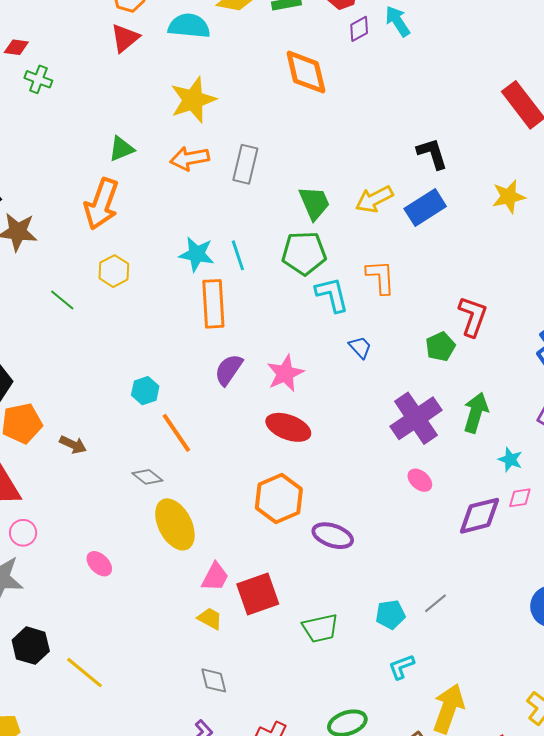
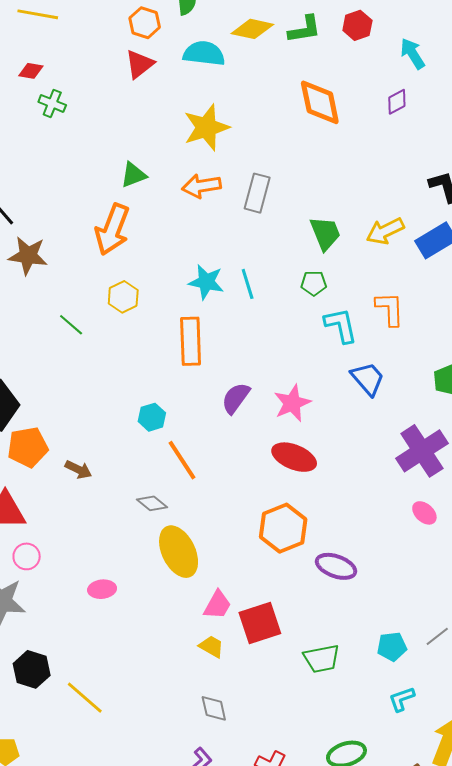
purple diamond: (359, 29) -> (397, 102), moved
green pentagon: (304, 253) -> (314, 283), size x0.6
orange rectangle: (213, 304) -> (191, 341), moved
blue trapezoid: (360, 347) -> (368, 379), size x1.5
pink ellipse: (99, 564) -> (102, 589), turned -52

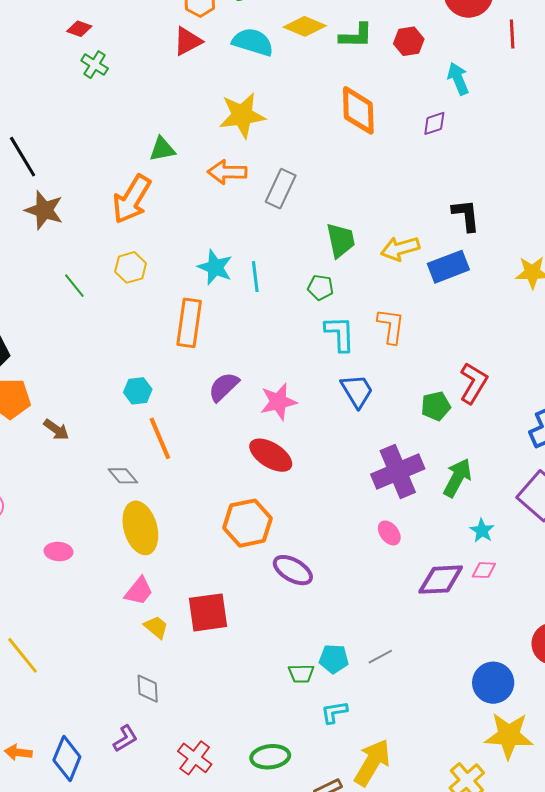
pink trapezoid: (217, 605) -> (139, 591), moved
green trapezoid: (322, 659) -> (301, 674), moved, size x0.7

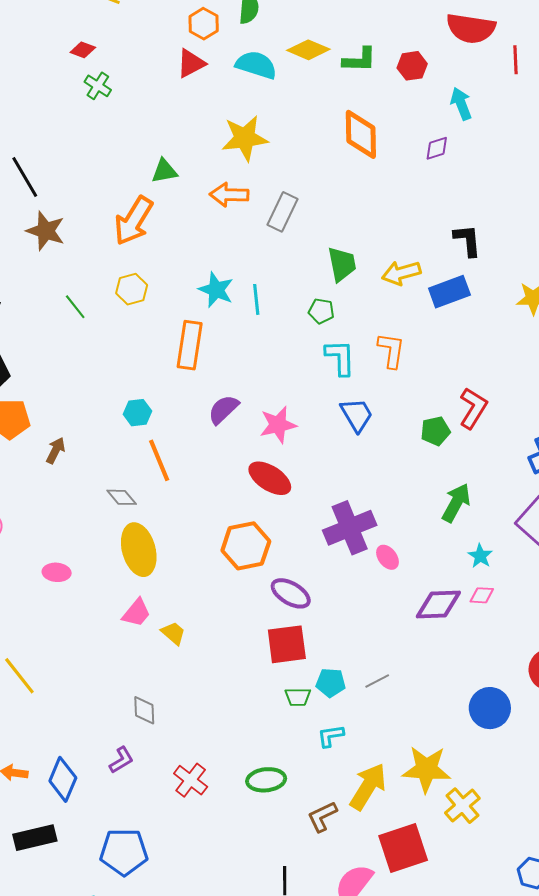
brown arrow: (56, 430) -> (56, 450), turned -100
purple cross: (398, 472) -> (350, 528), moved
red square: (208, 612) -> (287, 644), moved
yellow trapezoid: (156, 627) -> (173, 633), moved
yellow star: (509, 736) -> (426, 769), moved

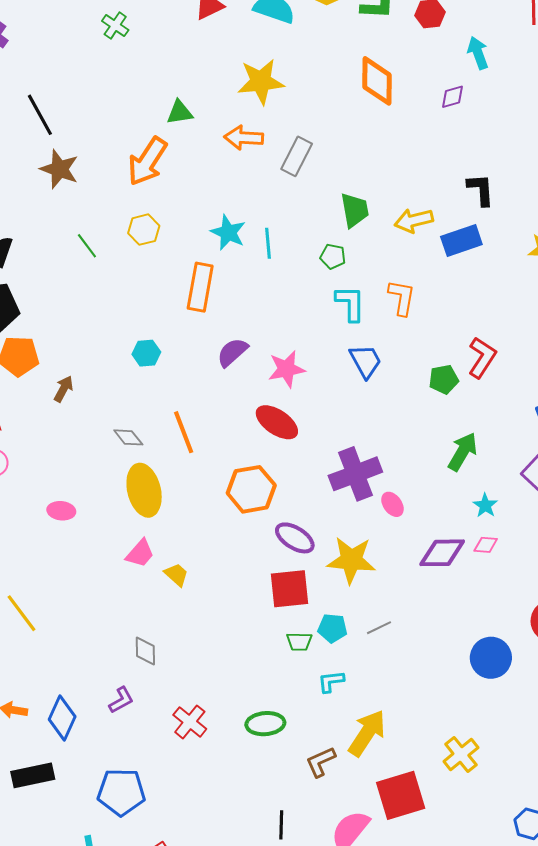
orange line: (159, 460) -> (184, 432), moved
yellow star: (426, 769) -> (351, 560), moved

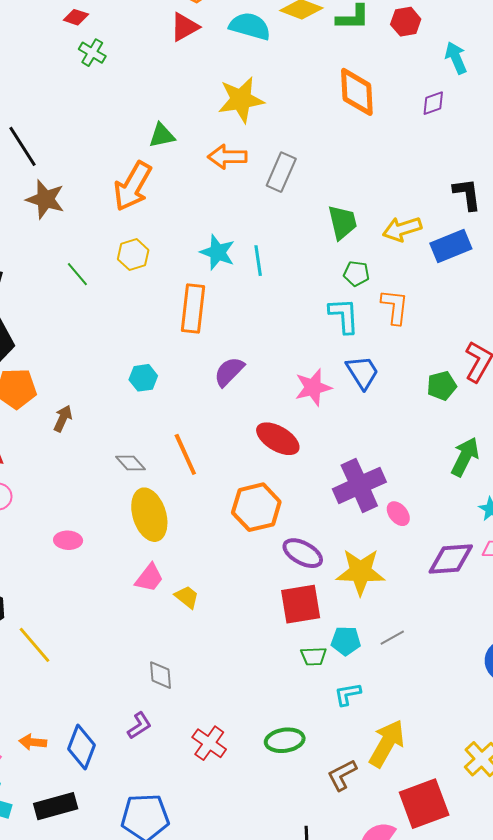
green pentagon: (333, 256) -> (356, 274), moved
pink star: (287, 369) -> (313, 387), moved

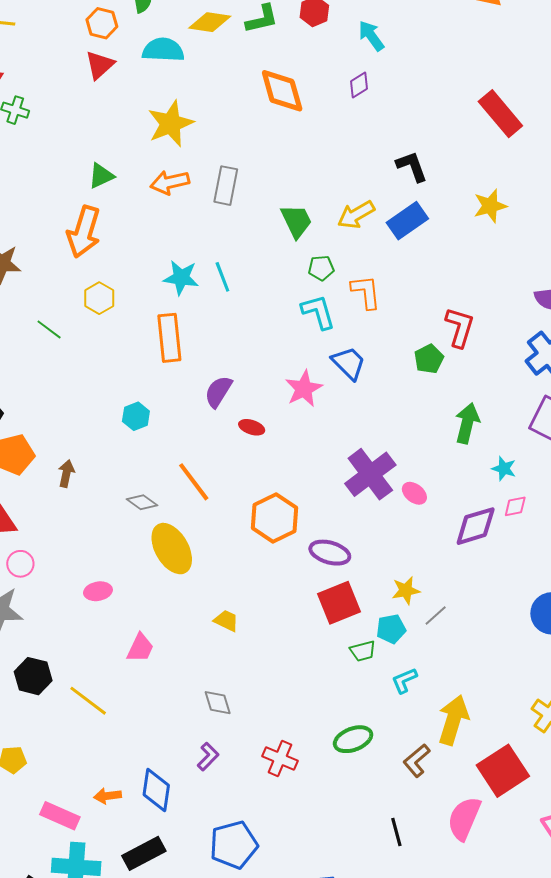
red ellipse: (278, 439) -> (252, 427), moved, size x0.6
yellow star: (360, 572) -> (406, 590), moved, size x0.6
pink trapezoid: (149, 578) -> (140, 648), moved

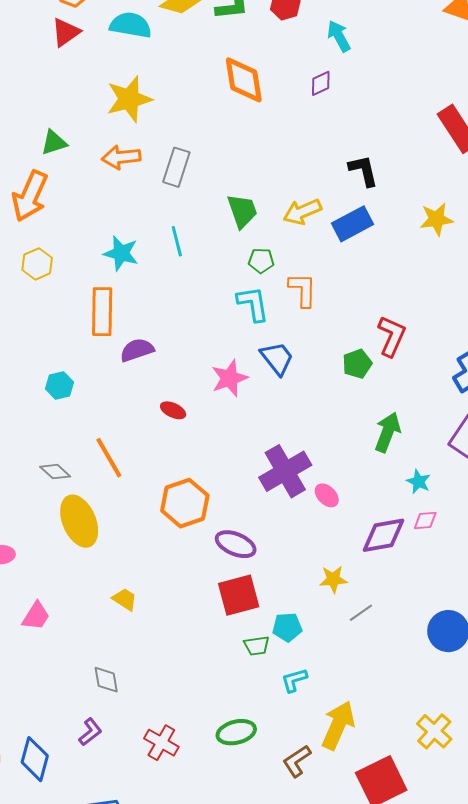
cyan line: (222, 277) -> (177, 241), moved
purple semicircle: (218, 392) -> (137, 350), moved, turned 32
yellow star: (406, 590) -> (333, 579), moved
gray line: (436, 615) -> (361, 613), moved

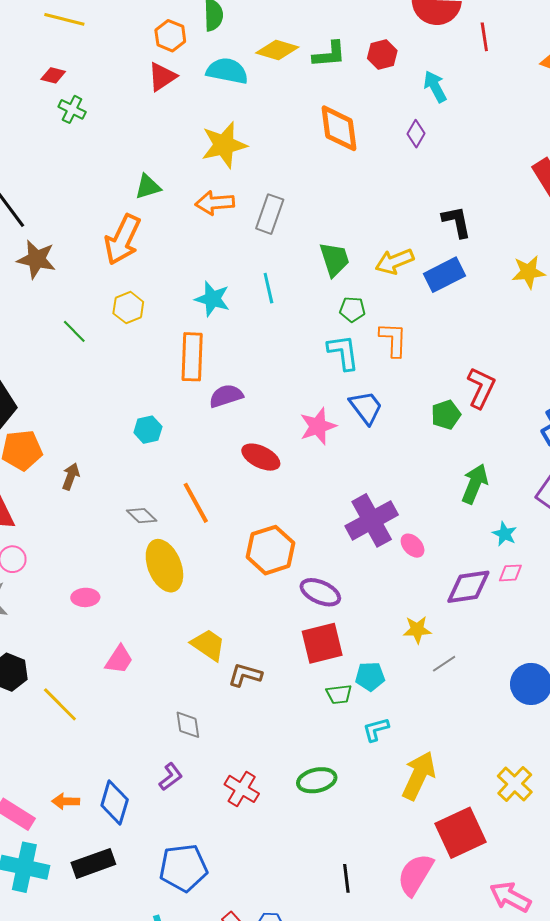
purple diamond: (321, 83) -> (416, 134), turned -36
red ellipse: (173, 410) -> (261, 457), size x1.5
yellow trapezoid: (125, 599) -> (208, 645), size x1.4
brown L-shape: (297, 761) -> (245, 675), moved, turned 48

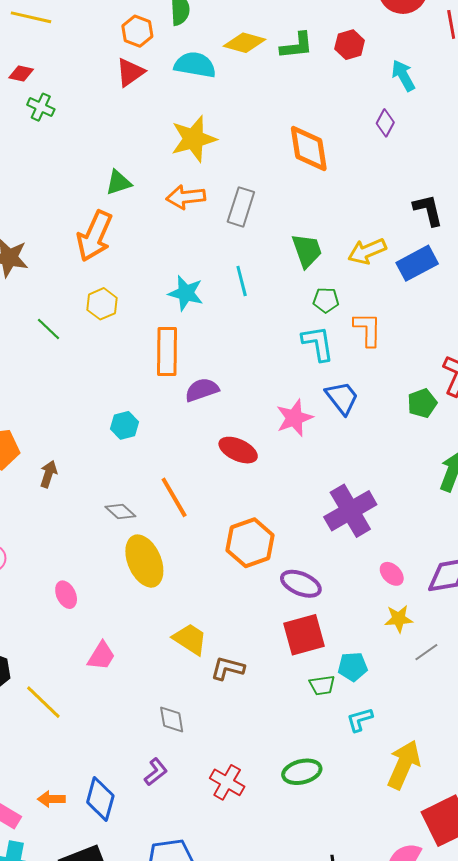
orange diamond: (339, 128) -> (309, 148), moved
pink ellipse: (413, 546) -> (392, 574), moved
pink ellipse: (85, 597) -> (66, 595), turned 68

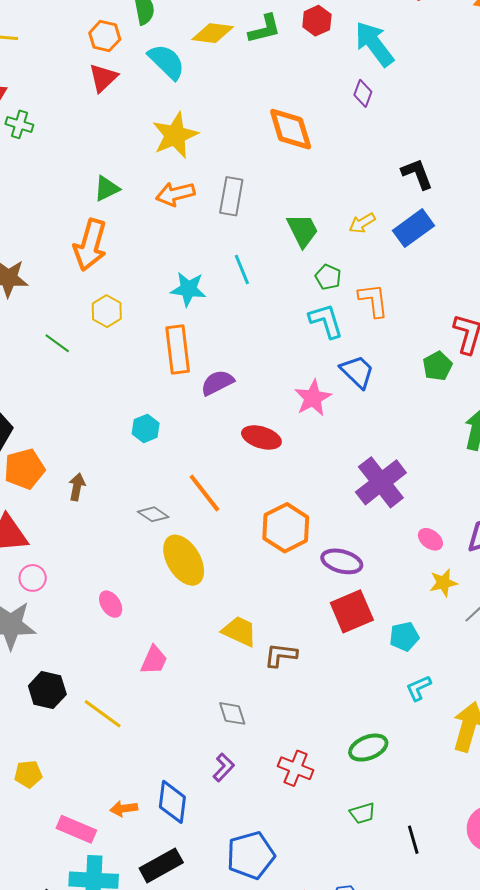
cyan semicircle: (195, 65) -> (166, 62), turned 42
cyan arrow: (403, 75) -> (374, 44), size x1.5
yellow arrow: (367, 251) -> (362, 223), size x0.7
green pentagon: (326, 300) -> (328, 277), turned 30
green trapezoid: (322, 685) -> (362, 813), moved

